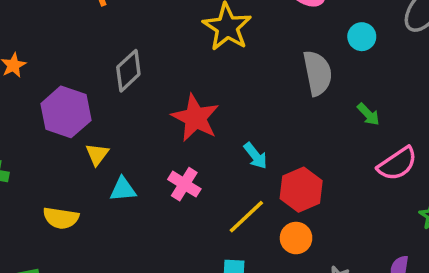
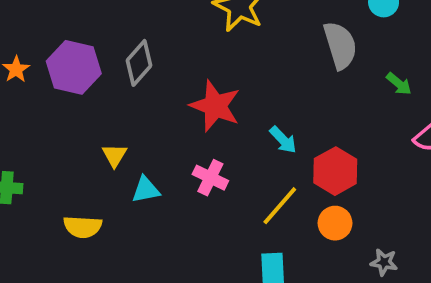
purple hexagon: (66, 112) -> (74, 67), moved

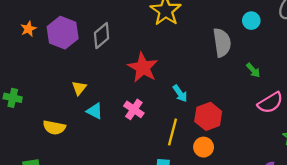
cyan triangle: (146, 190) -> (95, 111), turned 30
yellow line: (280, 206) -> (172, 132), turned -35

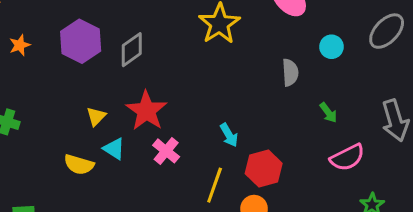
orange star: (28, 29) -> (20, 45), moved
gray semicircle: (222, 43) -> (290, 72), size x0.7
red star: (143, 68) -> (146, 111), moved
yellow semicircle: (54, 128) -> (79, 165), moved

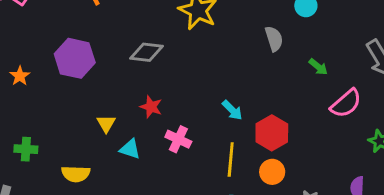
gray diamond: (132, 50) -> (146, 52), moved, turned 56
red star: (146, 111) -> (151, 107), size x0.6
yellow semicircle: (79, 165) -> (76, 174), moved

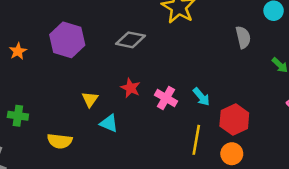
pink cross: (178, 139) -> (166, 98), moved

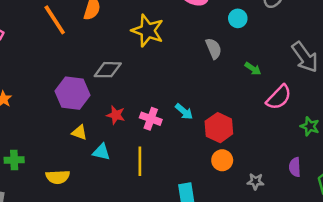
purple hexagon: (67, 40) -> (72, 93), moved
yellow triangle: (90, 99) -> (79, 132), turned -35
yellow line: (196, 140) -> (140, 161), moved

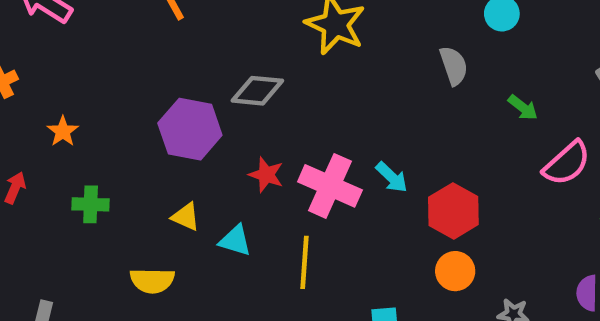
pink cross: (151, 119) -> (330, 186), size x1.5
yellow triangle: (79, 132) -> (186, 217), moved
green cross: (14, 160) -> (91, 204), moved

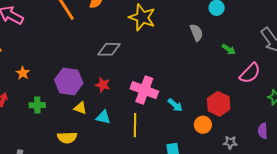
purple hexagon: (190, 129) -> (69, 81), moved
red star: (266, 175) -> (103, 85), moved
cyan arrow: (392, 177) -> (175, 105), moved
red hexagon: (453, 211) -> (219, 104), moved

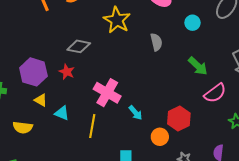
gray semicircle: (196, 33) -> (156, 42), moved
green arrow: (229, 49) -> (198, 66), size x1.5
red star: (103, 85) -> (67, 72), moved

